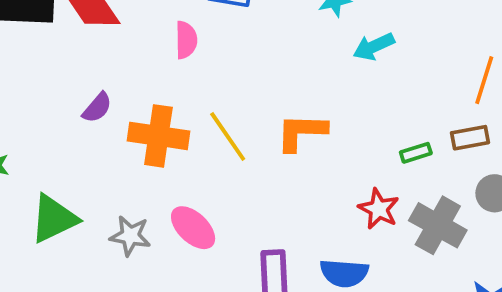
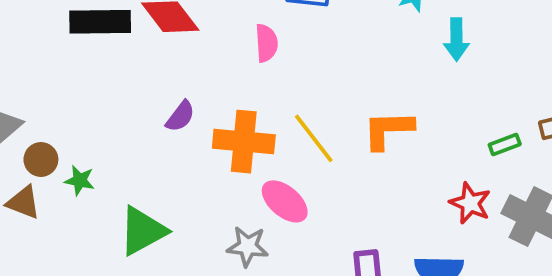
cyan arrow: (374, 46) -> (456, 39), turned -63
pink ellipse: (193, 228) -> (285, 201), moved
gray star: (130, 236) -> (248, 246), moved

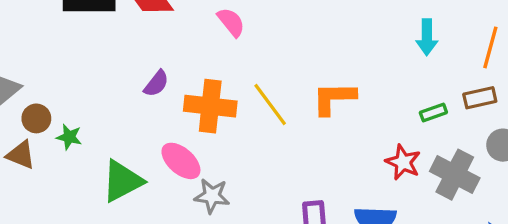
cyan arrow: (456, 39) -> (427, 37), moved
pink semicircle: (266, 43) -> (231, 22), turned -36
pink ellipse: (285, 201) -> (181, 161), moved

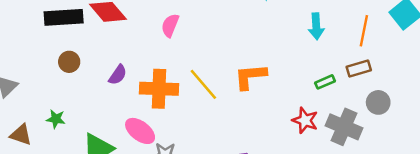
pink semicircle: (231, 22) -> (170, 25), turned -115
brown circle: (36, 118) -> (69, 62), moved

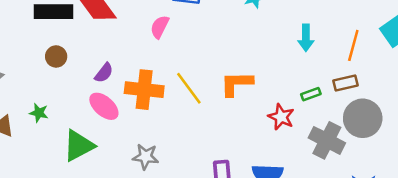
gray circle: (378, 102) -> (363, 118), size x1.6
red star: (305, 120) -> (281, 117), moved
pink ellipse: (140, 131) -> (104, 106), moved

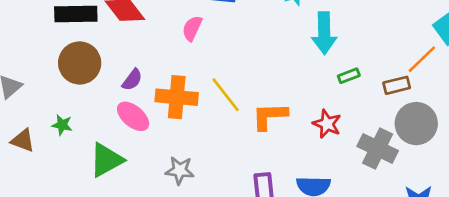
cyan arrow: (306, 38) -> (324, 33), moved, size x1.4
orange line: (353, 45) -> (422, 59), moved, turned 32
brown circle: (56, 56) -> (80, 63), size x1.8
orange L-shape: (236, 84) -> (270, 116), moved
green rectangle: (311, 94) -> (349, 76), moved

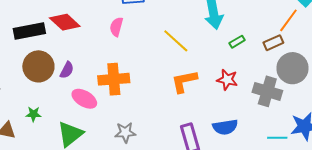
purple semicircle: (132, 80) -> (67, 70), moved
yellow line: (226, 95) -> (176, 41), moved

